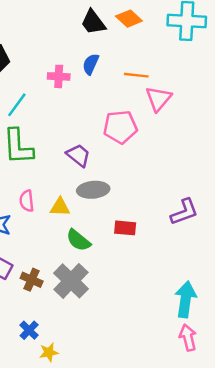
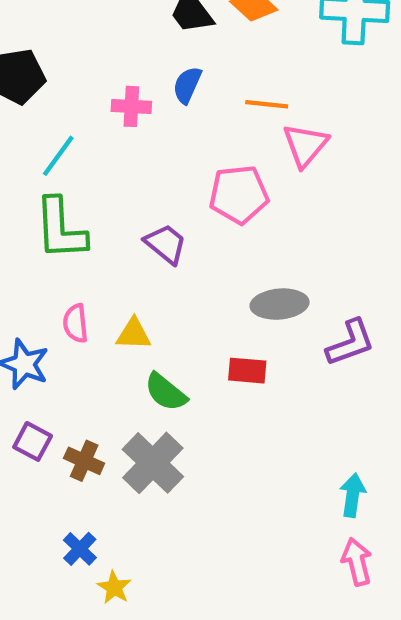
gray ellipse: (93, 190) -> (280, 304), moved
cyan arrow: (186, 299) -> (353, 495), size x0.7
yellow star: (49, 352) -> (114, 587), turned -30

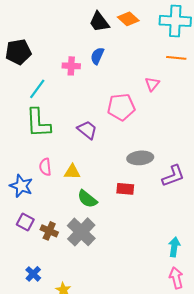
orange line: (267, 104) -> (176, 58), moved
pink triangle: (305, 145) -> (152, 84), size x0.7
blue cross: (80, 549) -> (33, 274), moved

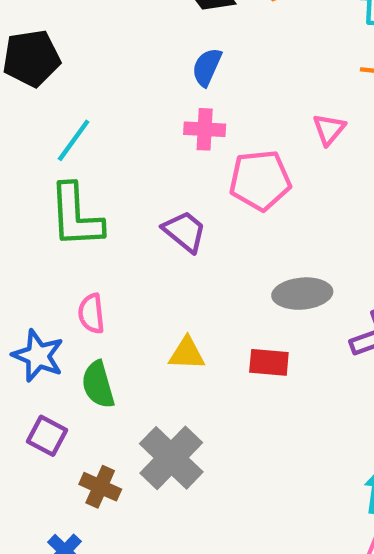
pink cross: (71, 66) -> (205, 129), moved
yellow triangle: (72, 172) -> (187, 354), moved
green semicircle: (87, 199) -> (98, 385), moved, turned 35
brown cross: (49, 231) -> (100, 487), moved

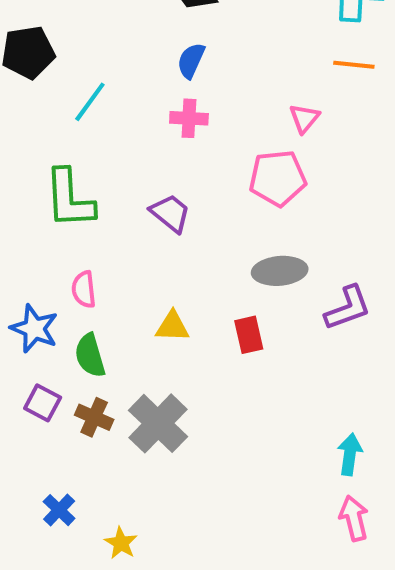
cyan line: (74, 140) -> (90, 102), moved
pink pentagon: (260, 180) -> (278, 178), moved
red rectangle: (269, 362) -> (249, 335), turned 72
brown cross: (100, 487) -> (94, 417), moved

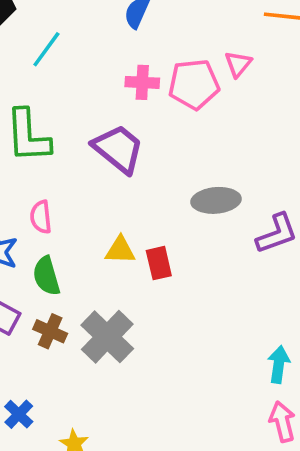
pink cross: (189, 118) -> (142, 82), moved
pink pentagon: (278, 178) -> (194, 84), moved
purple trapezoid: (170, 213) -> (118, 149), size x1.4
red rectangle: (249, 335) -> (159, 263), moved

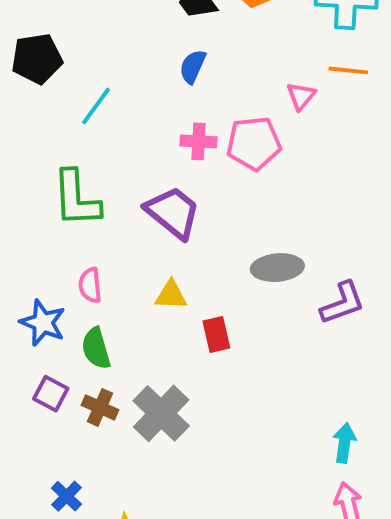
pink triangle: (238, 64) -> (301, 96), moved
yellow triangle: (120, 250) -> (171, 295), moved

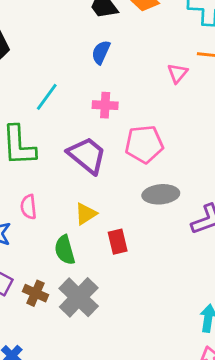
cyan line: (96, 106) -> (47, 97), moved
pink pentagon: (254, 143) -> (144, 144), moved
yellow triangle: (171, 295) -> (86, 214), turned -35
green semicircle: (96, 348) -> (65, 250), moved

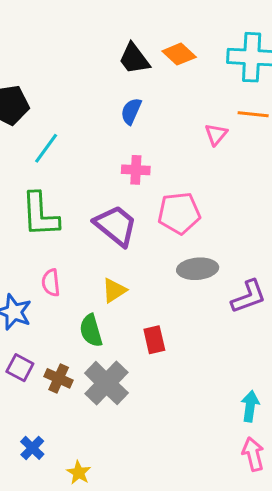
cyan line: (47, 97) -> (46, 148), moved
red rectangle: (118, 242) -> (154, 340), moved

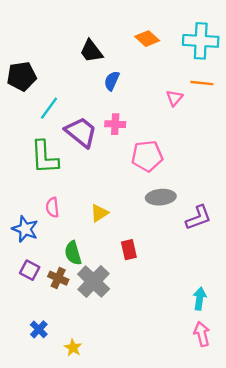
black trapezoid: (134, 59) -> (91, 51), moved
purple trapezoid: (116, 225) -> (81, 132), moved
green semicircle: (91, 331) -> (73, 253), moved

